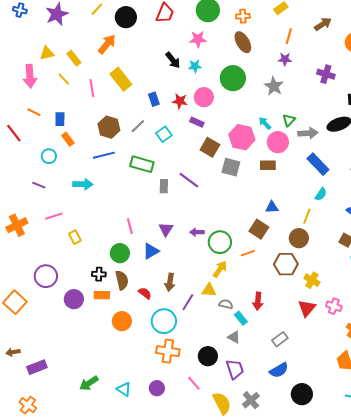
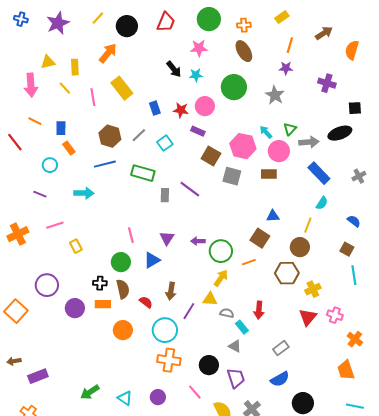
yellow rectangle: (74, 58) -> (75, 67), turned 35
yellow cross: (312, 280) -> (313, 289), turned 35

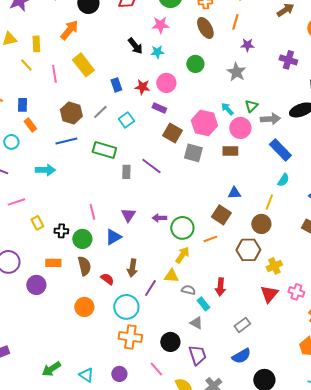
orange line: (290, 45) -> (235, 22), moved
green circle: (234, 87) -> (195, 64), size x0.7
black cross: (100, 283) -> (61, 231), moved
orange rectangle: (103, 304) -> (53, 263), moved

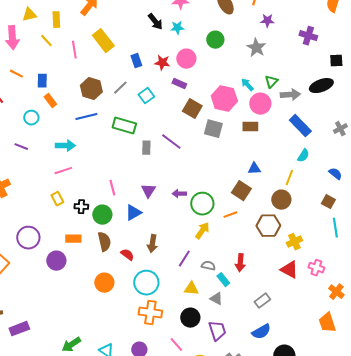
pink line: (16, 202) -> (63, 171), moved
yellow triangle: (171, 276) -> (191, 289), moved
purple line: (150, 288) -> (184, 259), moved
red triangle: (269, 294) -> (289, 270), turned -42

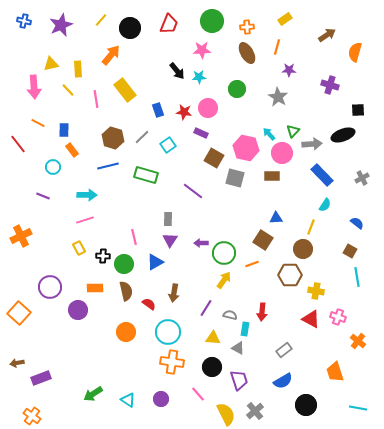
gray rectangle: (146, 148) -> (168, 219), moved
yellow cross: (294, 242) -> (316, 291), turned 35
cyan rectangle: (223, 280) -> (245, 329), turned 48
orange trapezoid: (327, 323) -> (335, 372), moved

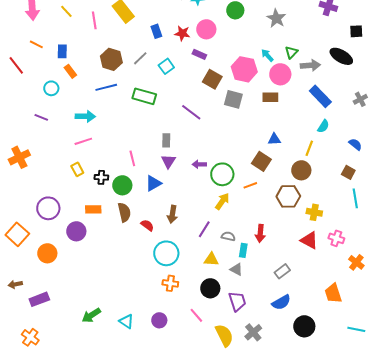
black ellipse: (343, 135) -> (341, 56), turned 50
orange circle: (126, 332) -> (47, 253), moved
orange cross: (172, 362) -> (170, 283), size x0.7

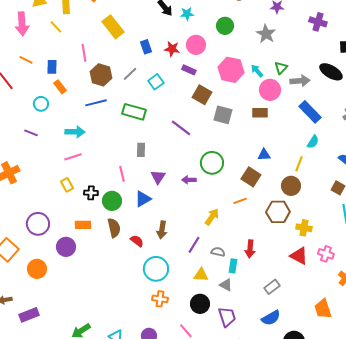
pink line: (94, 20) -> (84, 53), moved
pink hexagon: (244, 69) -> (231, 70), moved
gray rectangle: (166, 140) -> (141, 150), moved
green circle: (222, 174) -> (212, 163), moved

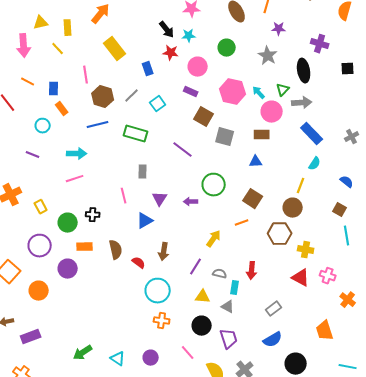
red star: (172, 49) -> (171, 53), moved
black ellipse: (331, 72) -> (304, 71), moved, turned 50
blue triangle: (264, 155) -> (256, 162), moved
yellow rectangle: (67, 185) -> (41, 207), moved
green circle: (112, 201) -> (68, 223), moved

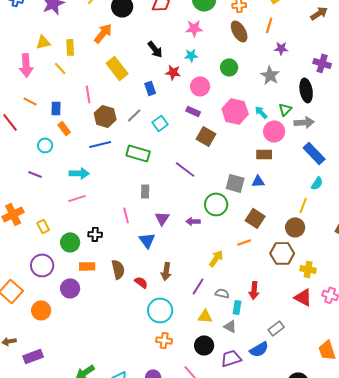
black arrow: (167, 30) -> (155, 49), moved
gray square: (225, 137) -> (235, 183), moved
blue triangle: (145, 221) -> (147, 240), turned -36
purple trapezoid: (229, 339) -> (231, 358), turned -90
blue semicircle: (273, 340) -> (259, 349), moved

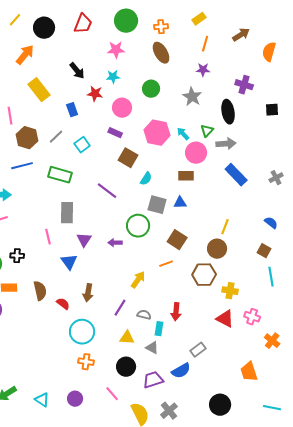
orange line: (269, 25) -> (205, 44), moved
cyan semicircle: (317, 183) -> (146, 179), moved
gray rectangle: (145, 191) -> (67, 213), size x1.5

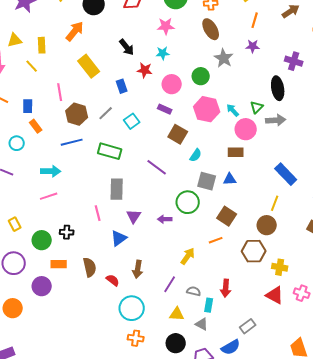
green circle: (151, 89) -> (201, 76), moved
gray star: (192, 97) -> (224, 58), moved
blue rectangle: (236, 175) -> (286, 174), moved
blue triangle: (69, 262) -> (119, 238), turned 30

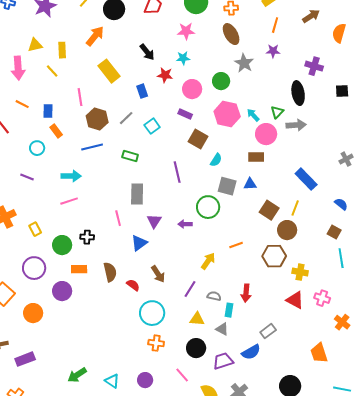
green rectangle: (110, 151) -> (130, 156), size x0.7
purple line: (157, 167) -> (177, 172), turned 40
brown square: (227, 216) -> (269, 210), moved
brown arrow: (138, 269) -> (158, 274), turned -42

